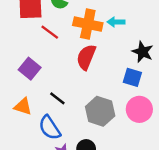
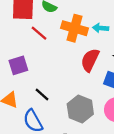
red semicircle: (86, 57) -> (90, 60), moved
purple square: (30, 69) -> (18, 65), turned 30

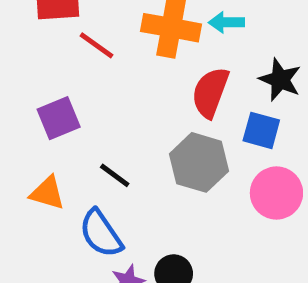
gray hexagon: (80, 109) -> (199, 162), moved

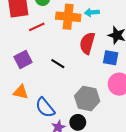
red line: (96, 45) -> (37, 27), turned -56
gray hexagon: (199, 162) -> (87, 99), moved
black line: (115, 175) -> (58, 64), moved

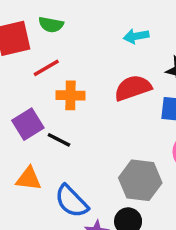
orange cross: (68, 17) -> (71, 95), moved, size x0.7
red semicircle: (87, 43) -> (133, 88), turned 60
black line: (58, 64) -> (59, 140), moved

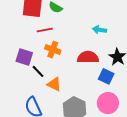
purple square: (28, 124) -> (24, 57), turned 30
orange triangle: (29, 179) -> (54, 84), moved

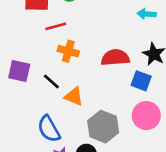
cyan arrow: (100, 30) -> (147, 14), moved
purple square: (24, 57) -> (19, 71), moved

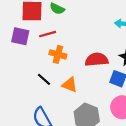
purple square: (19, 71) -> (20, 36), moved
orange triangle: (74, 97) -> (70, 85), moved

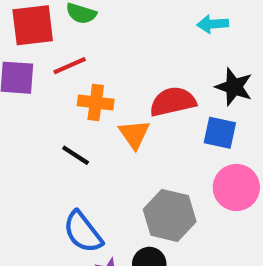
orange triangle: (70, 85) -> (134, 134), moved, turned 42

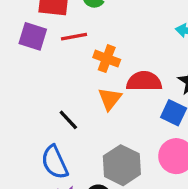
orange cross: (96, 102) -> (107, 59), moved
black line: (76, 155) -> (68, 120), moved

